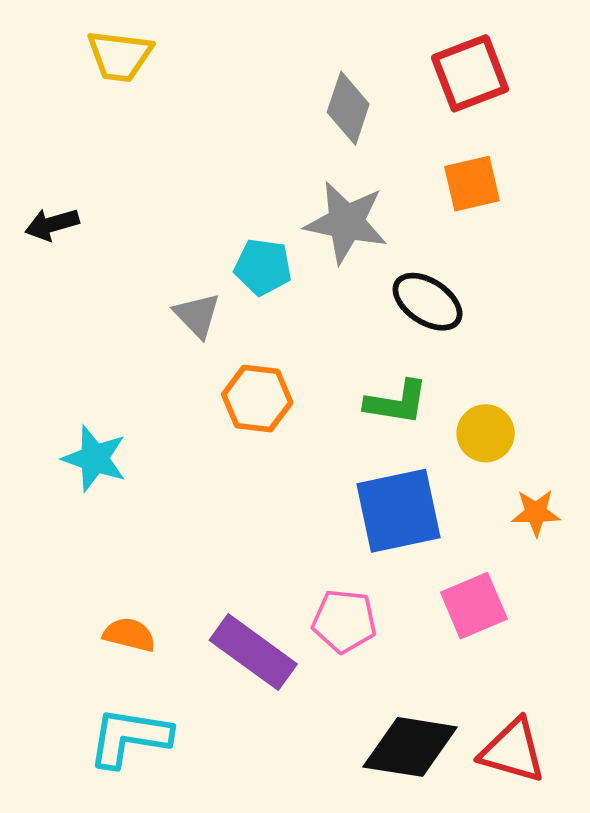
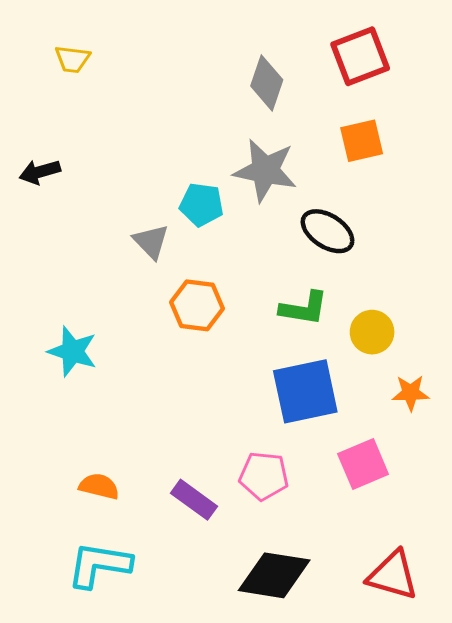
yellow trapezoid: (120, 56) -> (72, 59), moved, size x0.7
purple rectangle: (253, 652) -> (194, 500), size x0.7
black diamond: (410, 747) -> (274, 575), moved

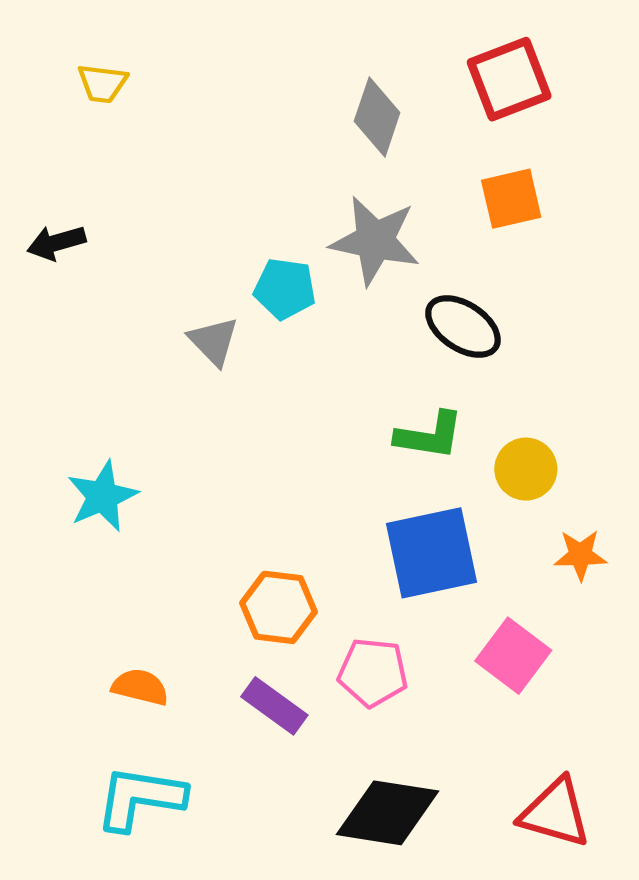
orange hexagon: (197, 305) -> (279, 607), moved
cyan star: (72, 351) -> (102, 496), turned 30
pink square: (363, 464) -> (513, 656), turned -30

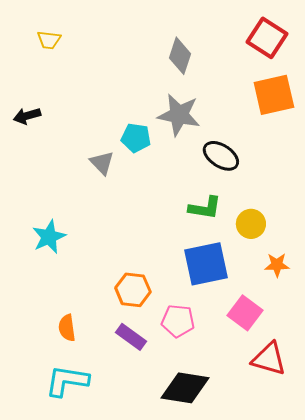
red square: (509, 79) -> (267, 38), moved, turned -36
orange square: (511, 199) -> (274, 95), moved, size x1.4
orange semicircle: (140, 687) -> (67, 328), turned -112
red triangle: (555, 813) -> (269, 359), moved

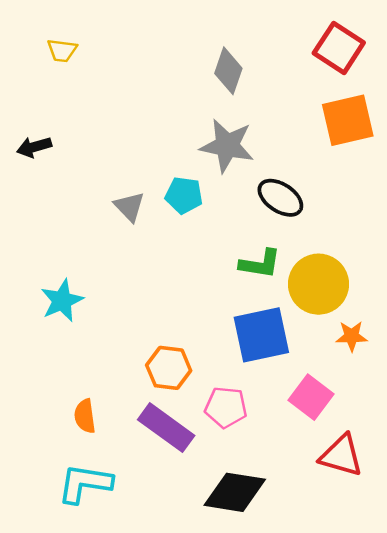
cyan pentagon: (136, 138) -> (184, 195), moved
yellow circle: (251, 224) -> (319, 284), size x1.6
purple rectangle: (131, 337) -> (166, 428), size x1.4

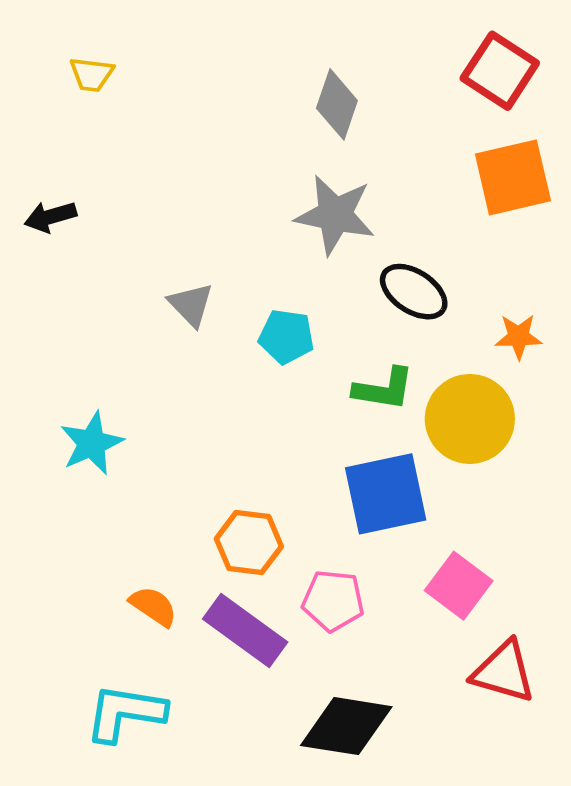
cyan pentagon: (184, 195) -> (286, 337), moved
orange star: (352, 336) -> (519, 337), moved
orange semicircle: (85, 416) -> (153, 606), moved, turned 132

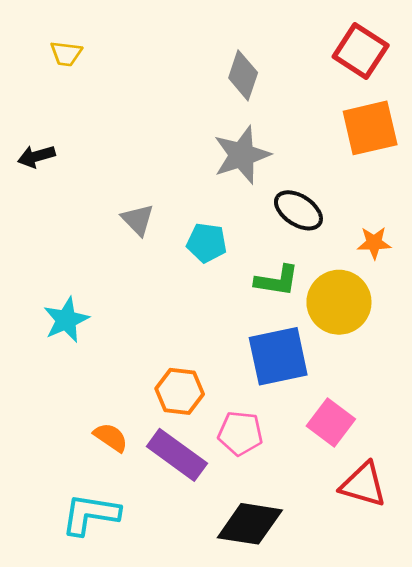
gray star: (335, 215) -> (242, 155), turned -30

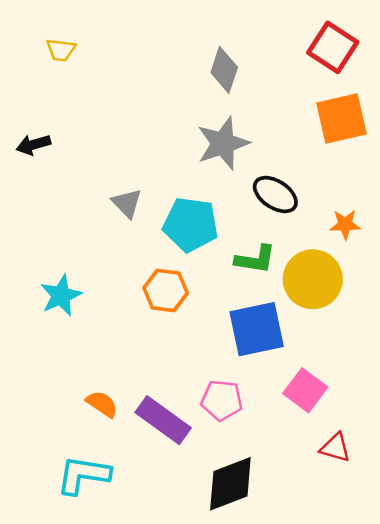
cyan pentagon: (207, 243) -> (191, 224), size x1.5
orange hexagon: (180, 391) -> (166, 291), moved
red triangle: (363, 485) -> (335, 448), size x0.7
black diamond: (250, 524) -> (230, 484), turned -30

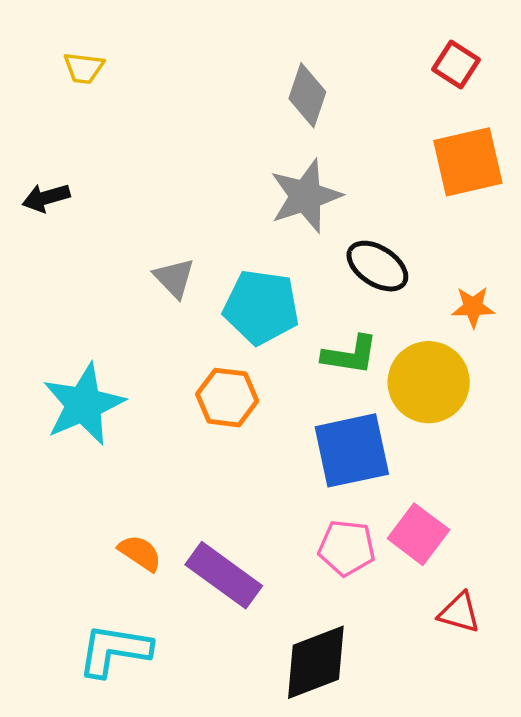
red square: (333, 47) -> (456, 65), size x0.7
cyan star: (61, 295) -> (84, 404), size x1.4
pink pentagon: (222, 400) -> (347, 548), moved

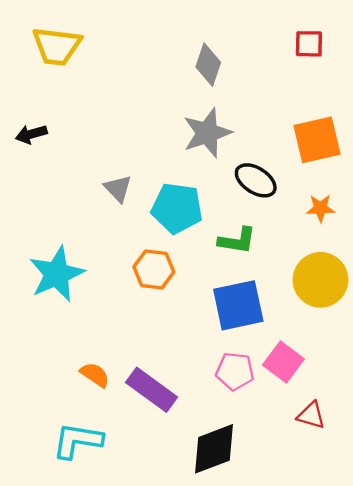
red square: (456, 65) -> (309, 44), turned -32
yellow trapezoid: (84, 68) -> (57, 46), size x1.8
orange square: (468, 162) -> (317, 140), moved
yellow circle: (429, 382) -> (320, 280), moved

